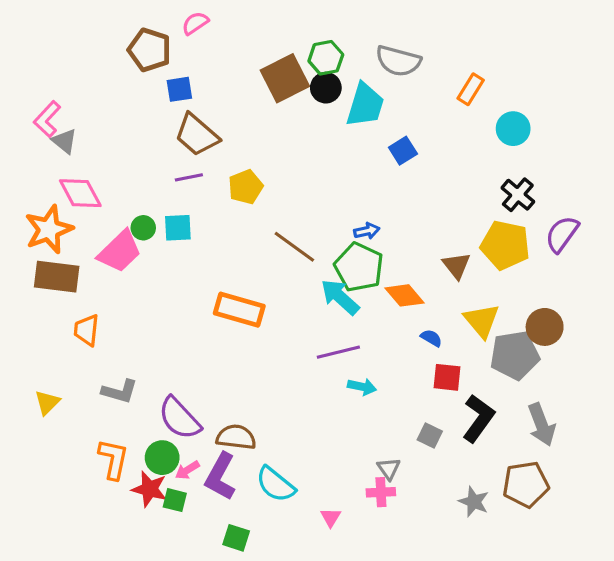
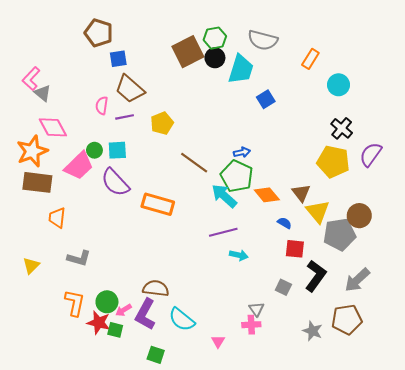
pink semicircle: (195, 23) -> (102, 106), moved, turned -48
brown triangle: (456, 266) -> (301, 193), moved
purple semicircle: (179, 418) -> (115, 182), moved
gray arrow: (541, 425) -> (357, 280), turned 68

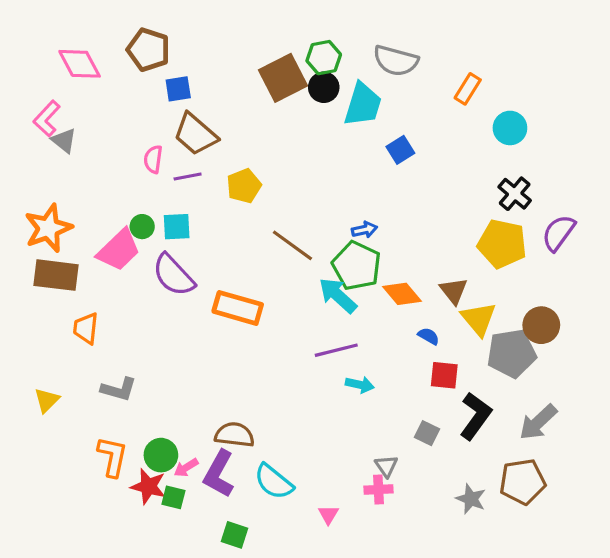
pink diamond: (53, 127) -> (80, 64), moved

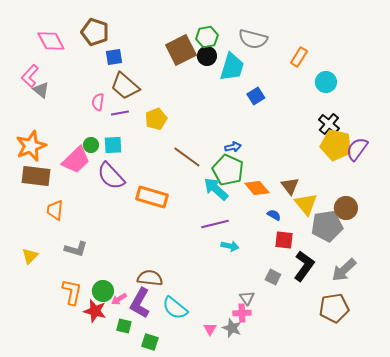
yellow pentagon: (502, 244) -> (336, 145), moved
green square: (173, 497) -> (124, 326), moved
gray star: (471, 499) -> (232, 328), moved

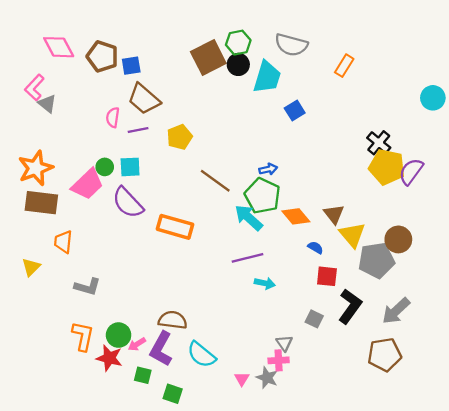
brown pentagon: (95, 32) -> (102, 56), moved
cyan circle: (326, 82) -> (433, 98), moved
yellow triangle: (30, 256) -> (31, 267), moved

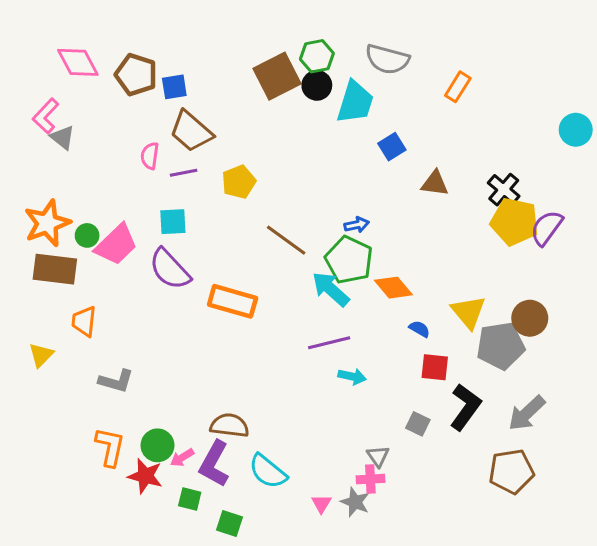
green circle: (105, 167) -> (87, 235), moved
brown triangle: (334, 214) -> (435, 183), moved, turned -45

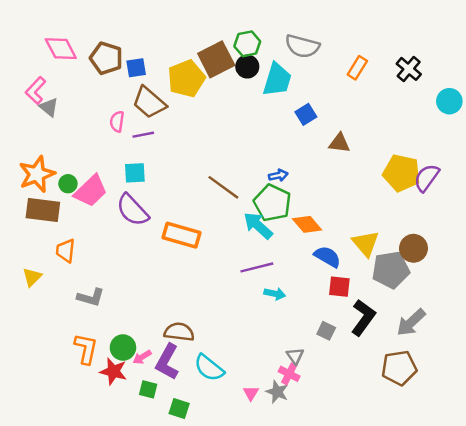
yellow pentagon: (239, 182) -> (186, 78), moved, size x1.4
black cross: (504, 190) -> (409, 69), moved
blue semicircle: (419, 329) -> (327, 257), size x1.6
pink cross: (370, 479) -> (289, 374), turned 30

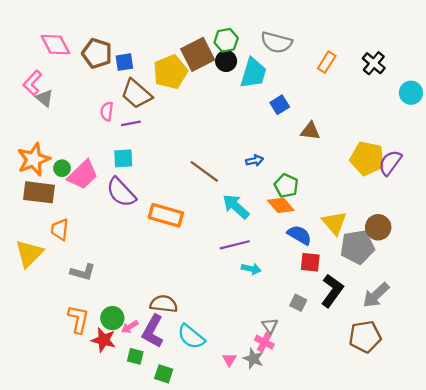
green pentagon: (272, 203) -> (286, 186), moved, size x0.7
yellow triangle: (32, 277) -> (29, 254), size x1.6

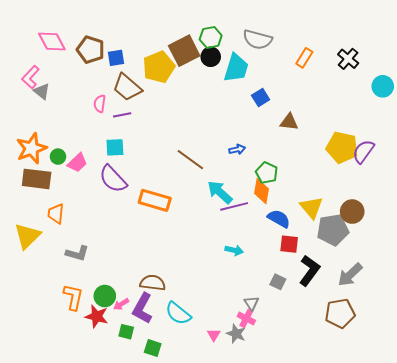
pink trapezoid: (83, 175) -> (77, 163), size x0.7
orange diamond: (281, 205) -> (262, 191), turned 50
purple line: (235, 245) -> (234, 206), moved

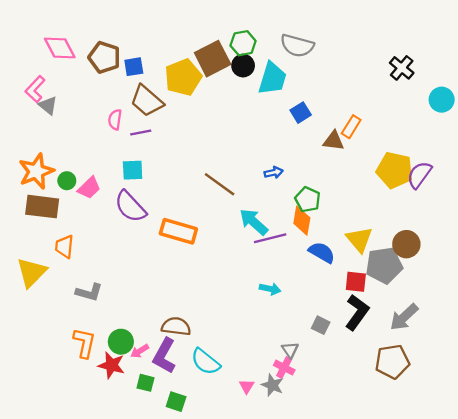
orange rectangle: (304, 58) -> (351, 127), moved
red square: (289, 244) -> (356, 282), moved

